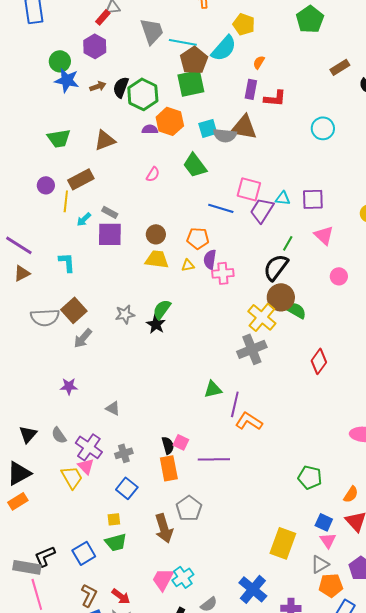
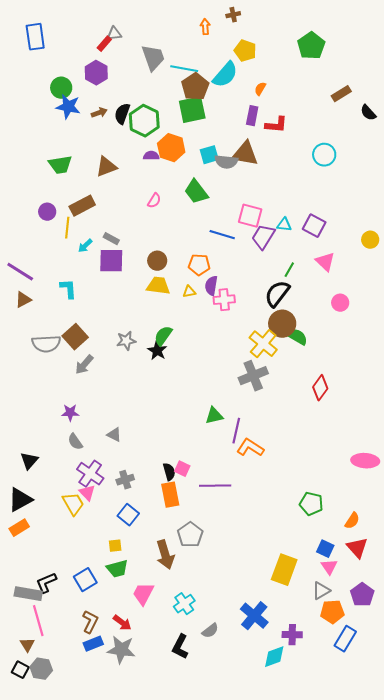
purple square: (313, 199) -> (314, 226), turned 30
gray semicircle: (59, 435) -> (75, 442), moved
pink trapezoid: (163, 579) -> (143, 594), moved

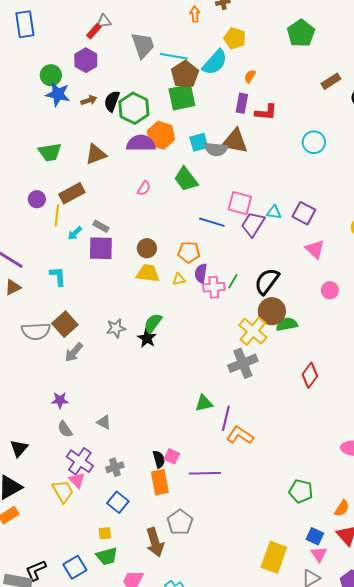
purple semicircle: (151, 156) -> (141, 143), size x1.8
green line: (289, 270) -> (233, 281), moved
green semicircle: (297, 337) -> (287, 324), turned -40

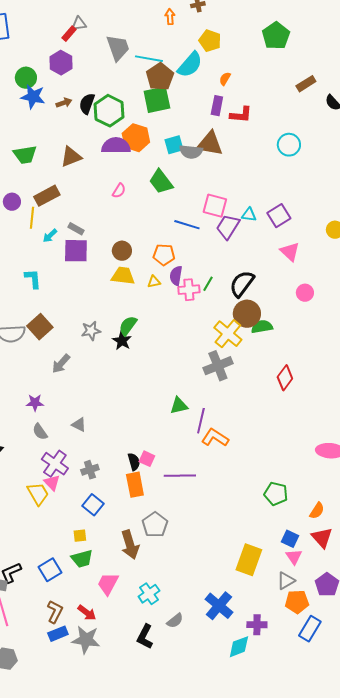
purple square: (304, 213) -> (279, 216), turned 30
gray arrow: (74, 352) -> (61, 364), moved

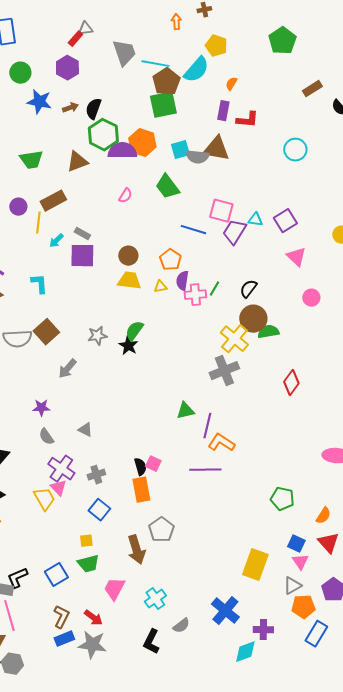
green circle: (26, 78) -> (20, 73), moved
green hexagon: (109, 111) -> (103, 135), moved
orange pentagon: (164, 255) -> (170, 260), turned 30
black semicircle: (242, 284) -> (248, 289), size x0.7
purple line: (180, 476) -> (205, 470), moved

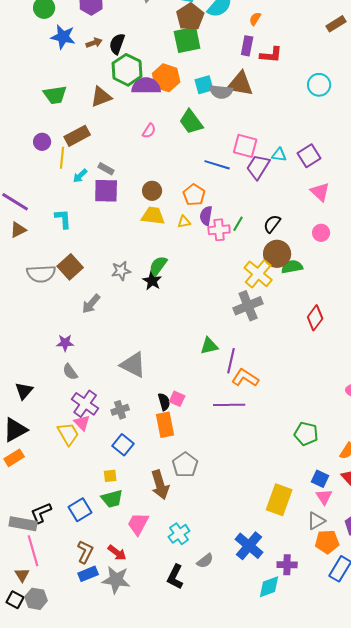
pink circle: (311, 298) -> (321, 233), moved
gray triangle: (85, 430) -> (133, 365), moved, size x1.8

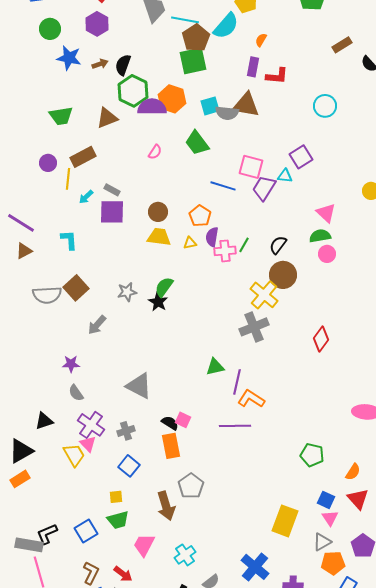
purple square: (309, 156) -> (301, 157), moved
green semicircle: (292, 267) -> (320, 236), moved
black triangle: (24, 391) -> (44, 421), moved, turned 30
black semicircle: (164, 402) -> (170, 423), turned -42

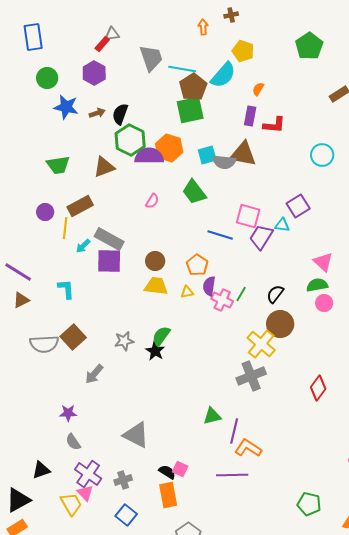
gray rectangle: (112, 190) -> (109, 239), size x1.8
pink cross: (225, 251) -> (222, 300), turned 30

